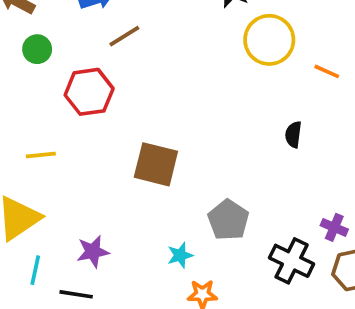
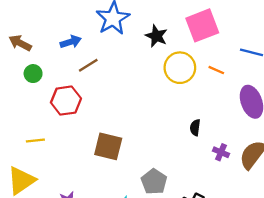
orange line: (327, 71) -> (216, 70), moved
purple cross: (334, 227) -> (221, 152), moved

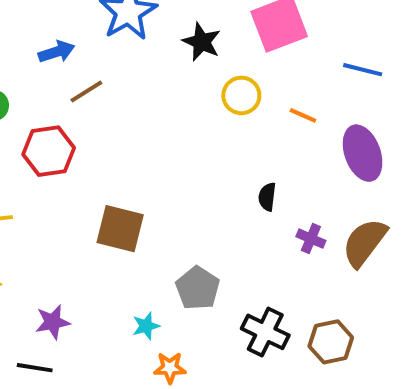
yellow circle: (180, 68) -> (241, 95), size x0.7
orange line: (216, 70) -> (303, 115), moved

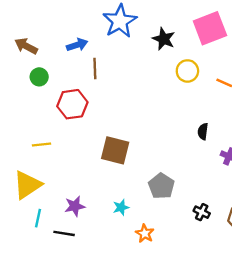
brown line: (86, 91) -> (95, 69), turned -60
cyan star: (146, 326) -> (121, 207), moved
black cross: (265, 332) -> (202, 212), size x0.6
orange star: (170, 368) -> (145, 233), turned 30

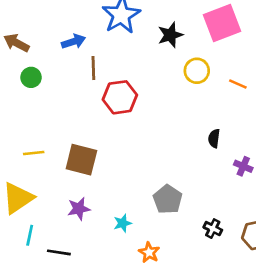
black star: (164, 39) -> (170, 35), turned 30
red hexagon: (72, 104) -> (120, 97), moved
brown square: (115, 150) -> (81, 160), moved
purple star: (75, 206) -> (79, 209), moved

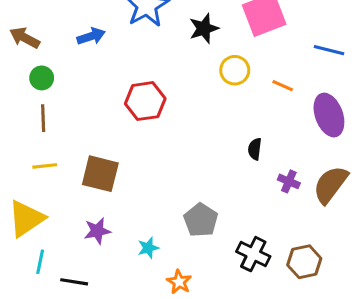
brown line: (93, 68) -> (43, 118), moved
black cross: (213, 229) -> (253, 254), size x1.5

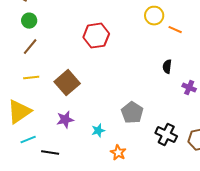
orange line: (283, 86) -> (175, 30), moved
brown line: (43, 118) -> (30, 47), turned 42
brown square: (100, 174) -> (67, 83), turned 35
cyan line: (40, 262) -> (28, 140), turned 56

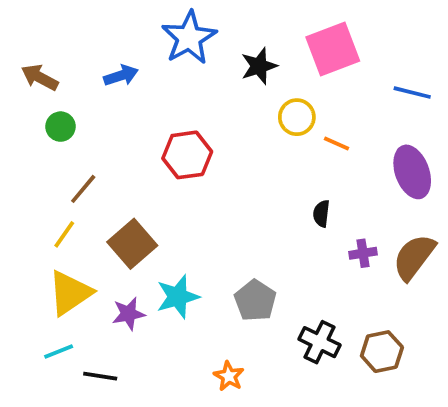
brown line: (30, 47) -> (83, 189), moved
yellow line: (31, 78) -> (64, 234), turned -49
purple cross: (189, 88) -> (363, 253), turned -32
yellow triangle: (19, 112) -> (70, 293), moved
cyan star: (98, 131) -> (178, 297), moved, size x1.6

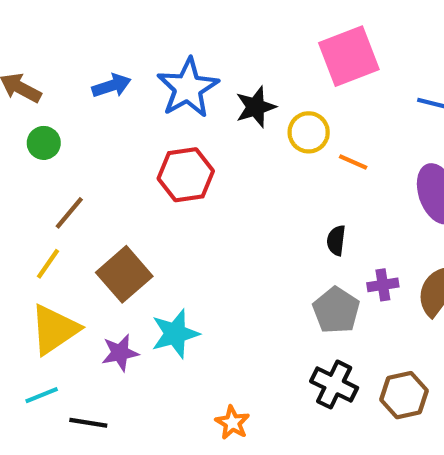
blue star: (189, 38) -> (188, 88), moved
black star: (259, 66) -> (256, 107), moved
gray pentagon: (255, 301) -> (336, 310), moved

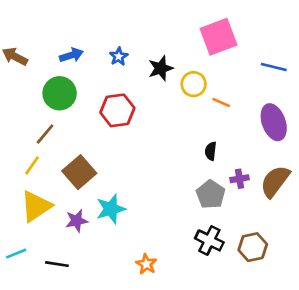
blue star: (188, 88) -> (119, 56), size x0.5
green circle: (44, 143) -> (60, 93), moved, size x1.6
cyan line: (42, 395) -> (16, 254), moved

